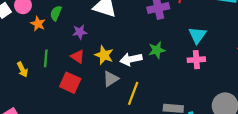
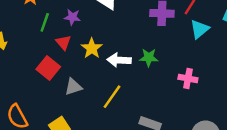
cyan triangle: (197, 35) -> (200, 29), moved
green line: (46, 58) -> (45, 22), moved
gray triangle: (111, 79) -> (73, 87), moved

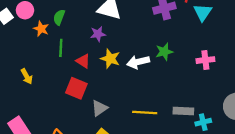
purple star: (72, 17) -> (98, 34), moved
gray triangle: (73, 87) -> (100, 108), moved
yellow line: (112, 97) -> (145, 113), moved, turned 75

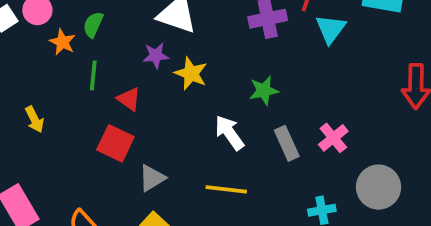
yellow star: (110, 59) -> (191, 74), moved
pink cross: (205, 60) -> (333, 138), moved, turned -36
white arrow: (138, 62) -> (229, 133), moved, turned 65
gray rectangle: (183, 111) -> (287, 143), moved, turned 60

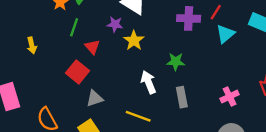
pink cross: (333, 138) -> (230, 97), moved

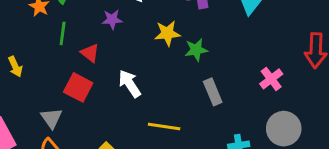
yellow star: (134, 41) -> (167, 33), moved, turned -30
white arrow: (148, 82) -> (130, 84), moved
gray triangle: (95, 98) -> (51, 118), moved, turned -36

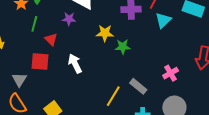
red square: (78, 87) -> (40, 61), turned -30
gray rectangle: (213, 92) -> (138, 86), moved, turned -36
yellow line: (164, 126) -> (113, 96), moved, turned -75

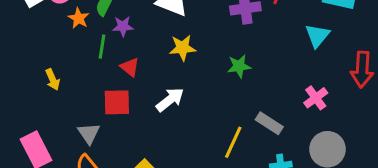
purple star: (69, 19) -> (123, 26), moved
cyan triangle: (163, 20) -> (317, 36), moved
yellow star: (105, 33) -> (182, 48), moved
white arrow: (75, 64) -> (170, 100), turned 84

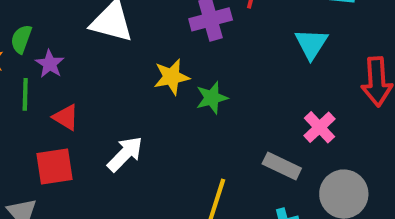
purple star: (123, 26) -> (50, 64), turned -30
yellow star: (182, 48) -> (171, 77), moved
gray rectangle: (269, 123) -> (282, 166), moved

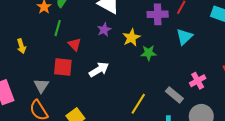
cyan triangle: (311, 44) -> (184, 37), moved
purple star: (50, 64) -> (104, 30), moved
yellow star: (171, 77) -> (131, 38), turned -30

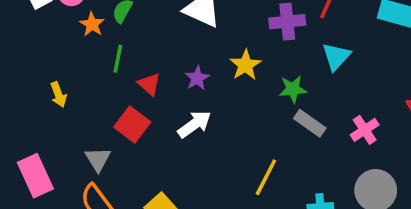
purple star: (104, 30) -> (197, 78), moved
green star: (149, 53) -> (293, 89), moved
red square: (63, 67) -> (132, 125), turned 36
gray rectangle: (174, 95) -> (310, 123), moved

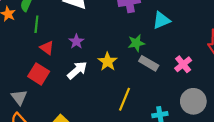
cyan triangle: (336, 56) -> (161, 20), turned 30
green line: (118, 59) -> (36, 24), moved
yellow star: (245, 65) -> (108, 62), moved

